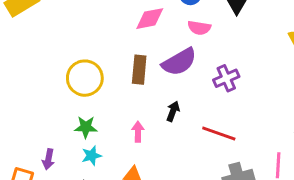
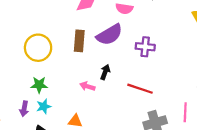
purple cross: (226, 78) -> (145, 47), turned 30
pink arrow: (138, 132) -> (87, 86), moved, turned -72
purple arrow: (48, 159) -> (24, 109), moved

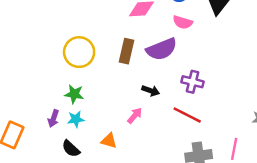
purple cross: (145, 47) -> (193, 82), moved
black arrow: (105, 72) -> (151, 91), turned 80
pink arrow: (87, 86) -> (135, 115), moved, turned 104

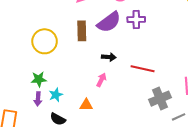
purple cross: (193, 82) -> (136, 20), moved
green star: (74, 94) -> (39, 79), moved

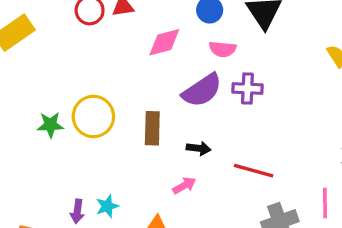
brown rectangle: (82, 31) -> (152, 128), moved
green star: (39, 79) -> (50, 125), moved
pink arrow: (101, 80) -> (184, 185), turned 32

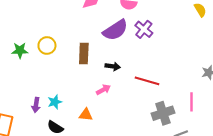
purple cross: (247, 89) -> (144, 29), turned 36
yellow circle: (93, 116) -> (47, 46), size x0.7

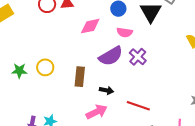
pink arrow: (103, 90) -> (97, 112), size x1.5

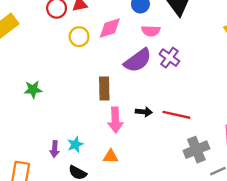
yellow circle: (45, 67) -> (79, 37), moved
black arrow: (106, 90) -> (144, 112), moved
pink arrow: (97, 112) -> (115, 120), moved, turned 120

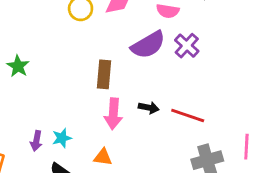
green star: (33, 89) -> (18, 66), turned 30

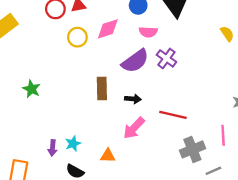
black arrow: (149, 108) -> (133, 99), moved
pink arrow: (113, 114) -> (134, 128), moved, turned 45

